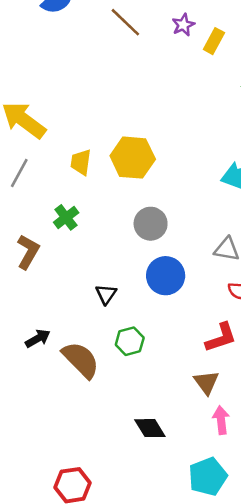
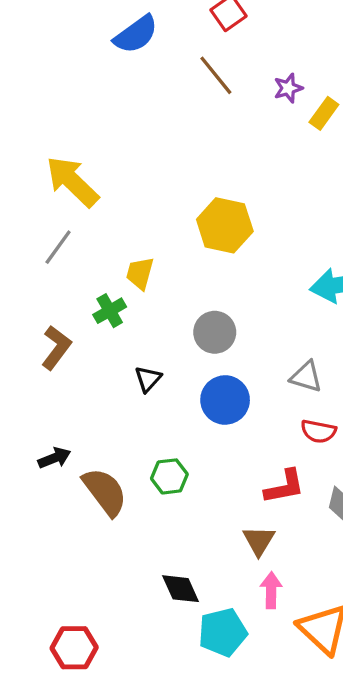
yellow hexagon: (133, 158) -> (225, 225), moved
yellow trapezoid: (81, 162) -> (140, 273), moved
black triangle: (106, 294) -> (148, 379), moved
cyan pentagon: (208, 477) -> (223, 632), moved

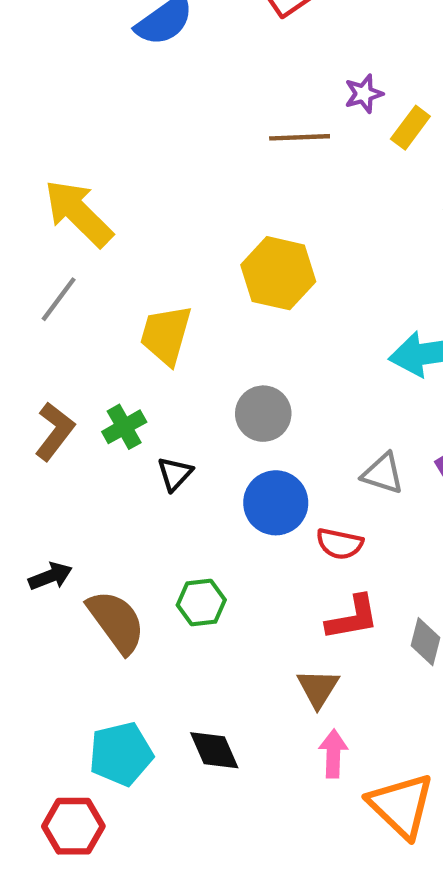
brown line: (216, 75) -> (300, 137), moved, turned -54
yellow trapezoid: (140, 273) -> (166, 335), size x1.4
green cross: (110, 311) -> (124, 427), moved
red semicircle: (318, 431) -> (340, 544), moved
cyan pentagon: (223, 632) -> (121, 754), moved

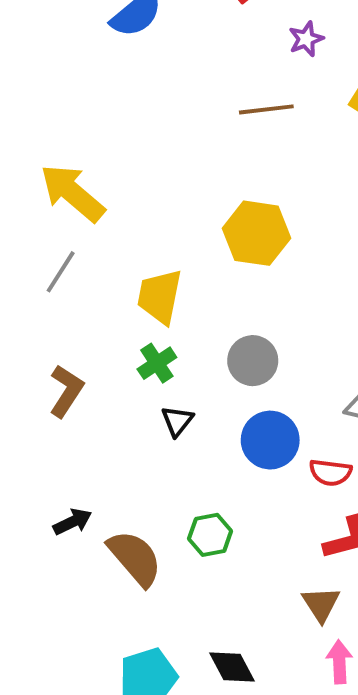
purple star: (364, 94) -> (306, 39), moved
green cross: (124, 427) -> (157, 363), moved

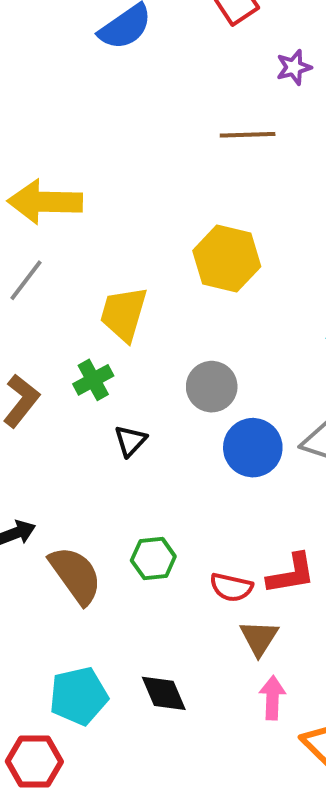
yellow arrow: (73, 193) -> (45, 202), turned -44
green cross: (157, 363) -> (93, 380), moved
blue circle: (270, 440) -> (253, 448), moved
red semicircle: (330, 472) -> (231, 587), moved

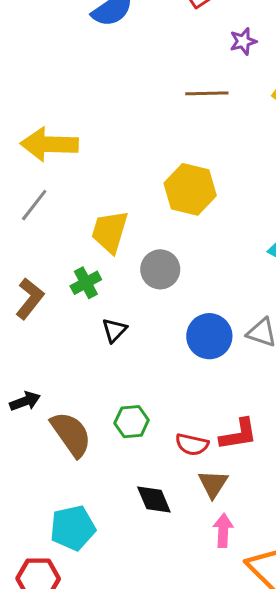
gray circle: (212, 387) -> (160, 269), moved
black diamond: (164, 693) -> (154, 500), moved

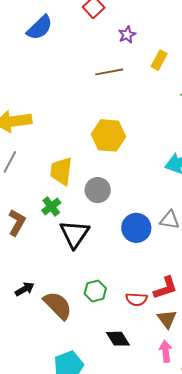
black triangle: (114, 330) -> (75, 234), size x1.8
brown triangle: (213, 484) -> (167, 319), moved

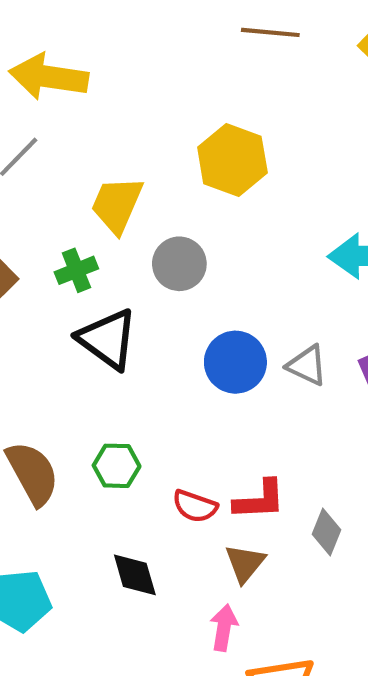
black triangle: (75, 234) -> (108, 339), turned -44

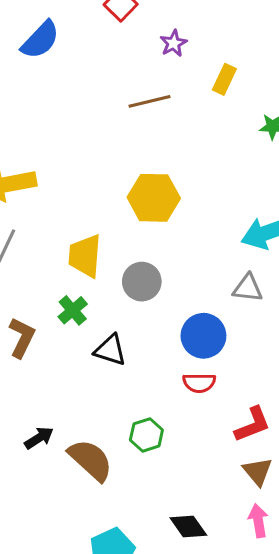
black triangle: (108, 339) -> (110, 350), size x0.7
gray triangle: (307, 365) -> (248, 288), moved
red semicircle: (195, 506) -> (199, 383), moved
black diamond: (135, 575) -> (188, 526), moved

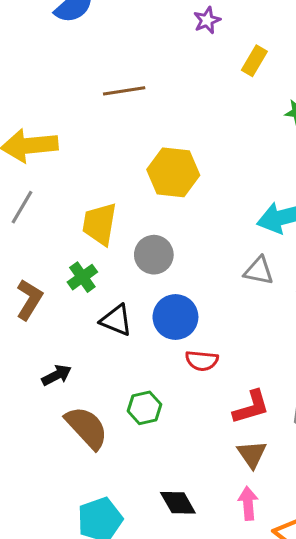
brown line: (150, 101) -> (124, 91), moved
blue circle: (203, 336) -> (175, 317), moved
black arrow: (39, 438) -> (57, 375), moved

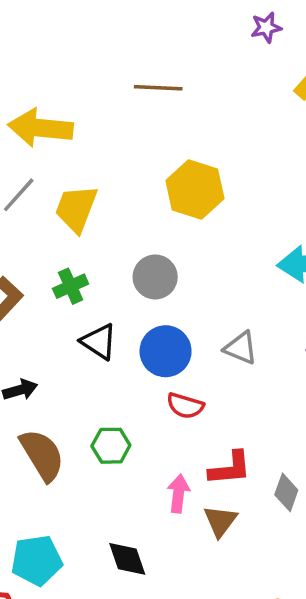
yellow trapezoid: (100, 224) -> (76, 209), moved
gray triangle: (259, 271) -> (241, 348), moved
pink arrow: (248, 503) -> (178, 494), moved

